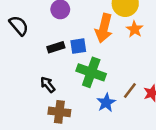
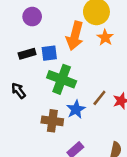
brown cross: (59, 112) -> (52, 121), moved

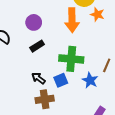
purple circle: (32, 17) -> (34, 22), moved
blue square: (49, 53) -> (61, 80), moved
brown cross: (52, 121) -> (45, 99), moved

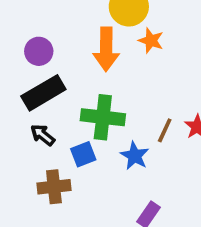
black rectangle: (37, 46) -> (43, 93), size x1.6
black arrow: (38, 78) -> (43, 135), moved

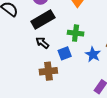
green cross: (103, 117) -> (76, 33), size x0.7

